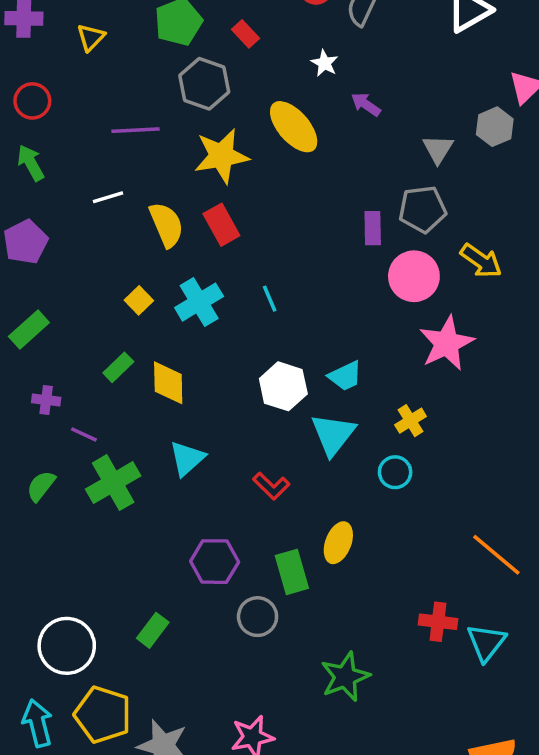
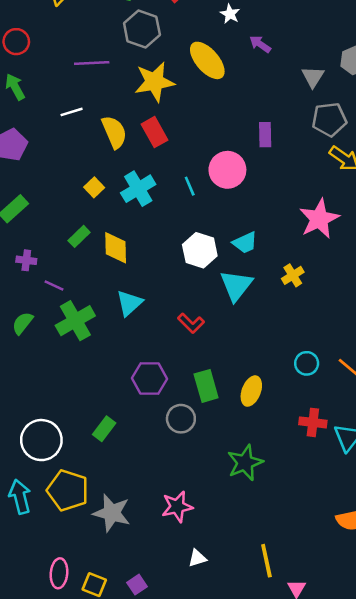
gray pentagon: (423, 209) -> (329, 120), moved
pink circle: (414, 276) -> (227, 170), moved
cyan circle: (395, 472) -> (307, 363), moved
yellow ellipse: (338, 543) -> (251, 391), moved

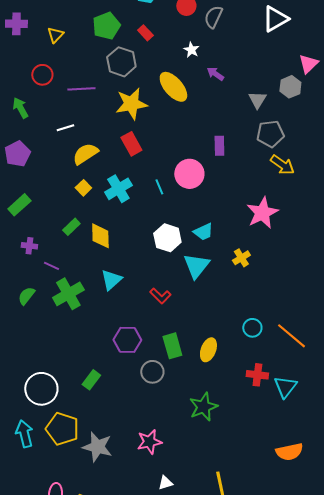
red circle: (16, 42) -> (42, 75), moved
yellow semicircle: (114, 132) -> (85, 154), moved, turned -100

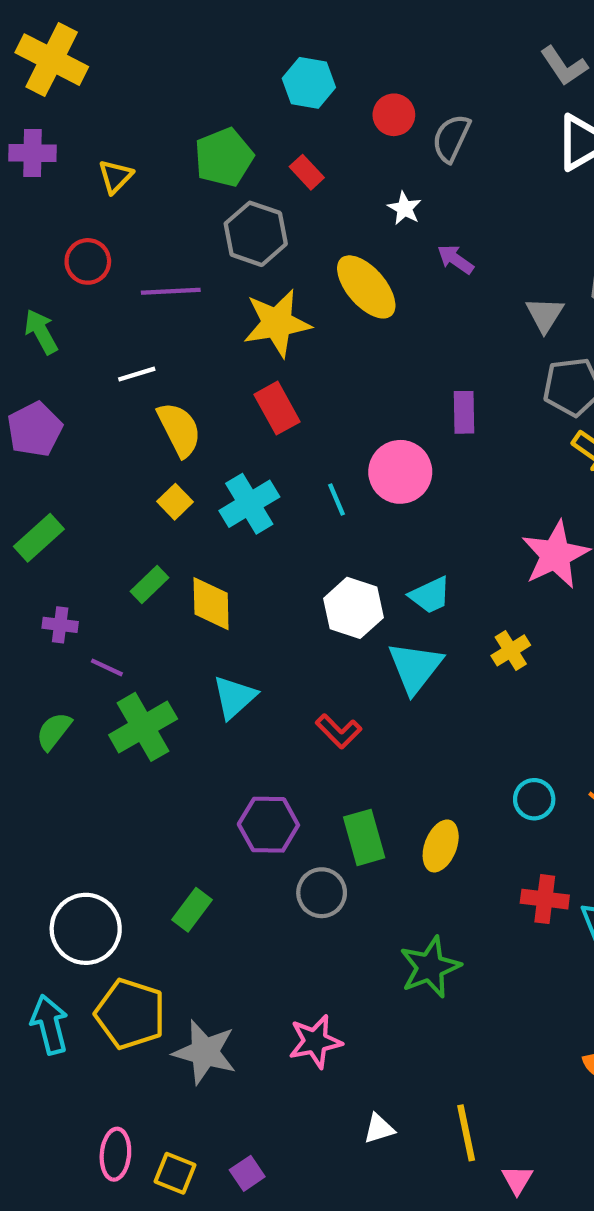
yellow semicircle: (85, 154) -> (179, 429), turned 96
white triangle: (165, 483) -> (379, 1129), moved

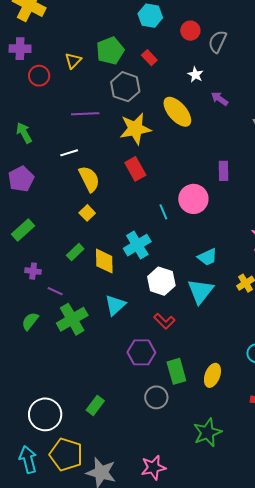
yellow triangle: (115, 176) -> (73, 61), moved
red circle: (88, 261) -> (39, 76), moved
cyan cross: (249, 504) -> (137, 245), moved
white hexagon: (353, 608) -> (161, 281), moved
purple hexagon: (268, 825) -> (141, 352), moved

